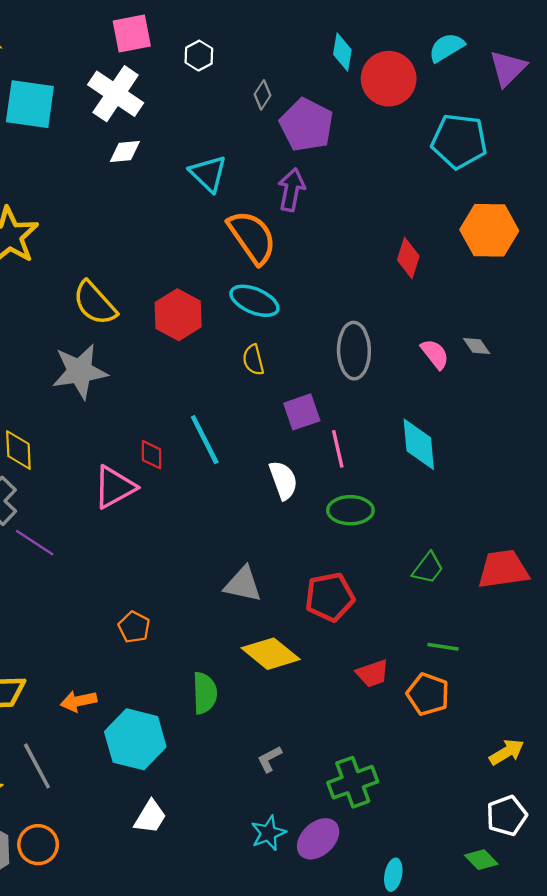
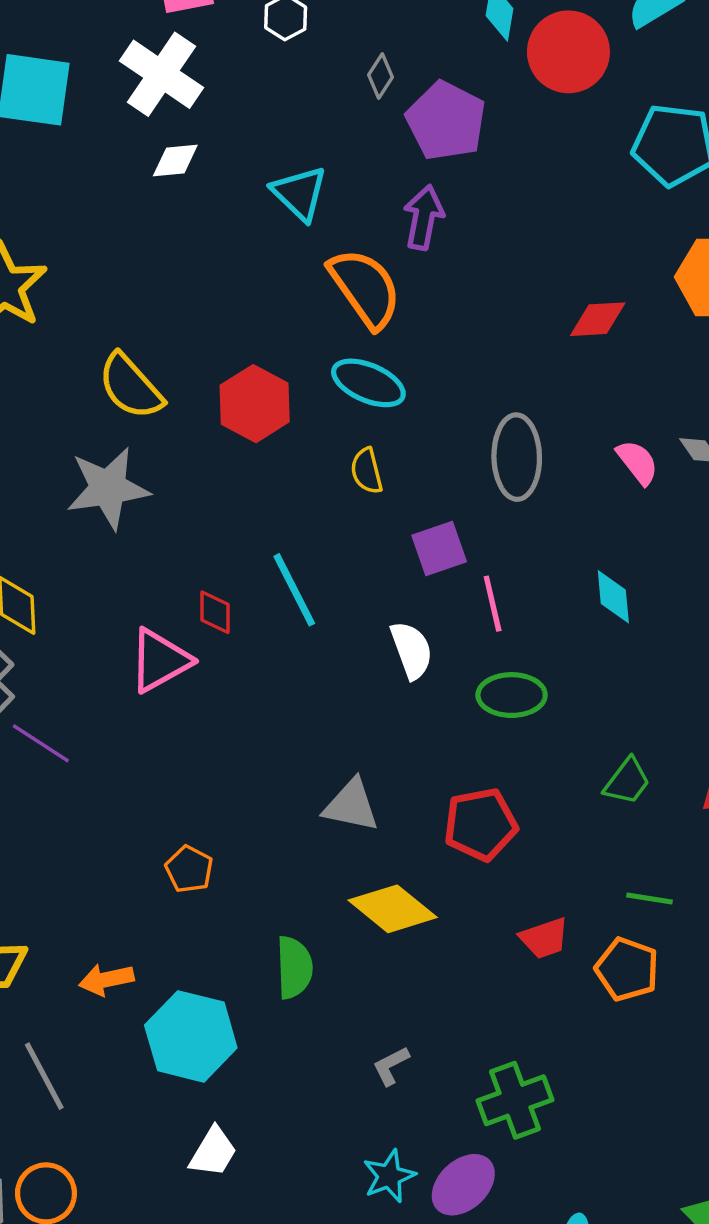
red diamond: (408, 258) -> (598, 319), turned 69
cyan diamond: (419, 444) -> (613, 597), size x0.7

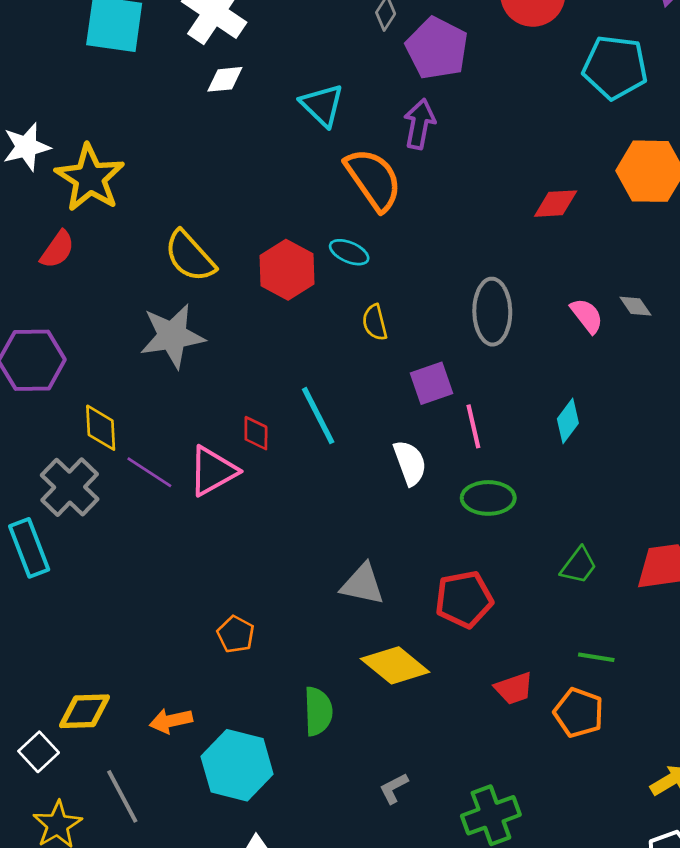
cyan ellipse: (368, 383) -> (349, 252), moved, size x0.7
cyan diamond: (613, 597) -> (568, 421), turned 42
purple line: (41, 743) -> (149, 472), moved

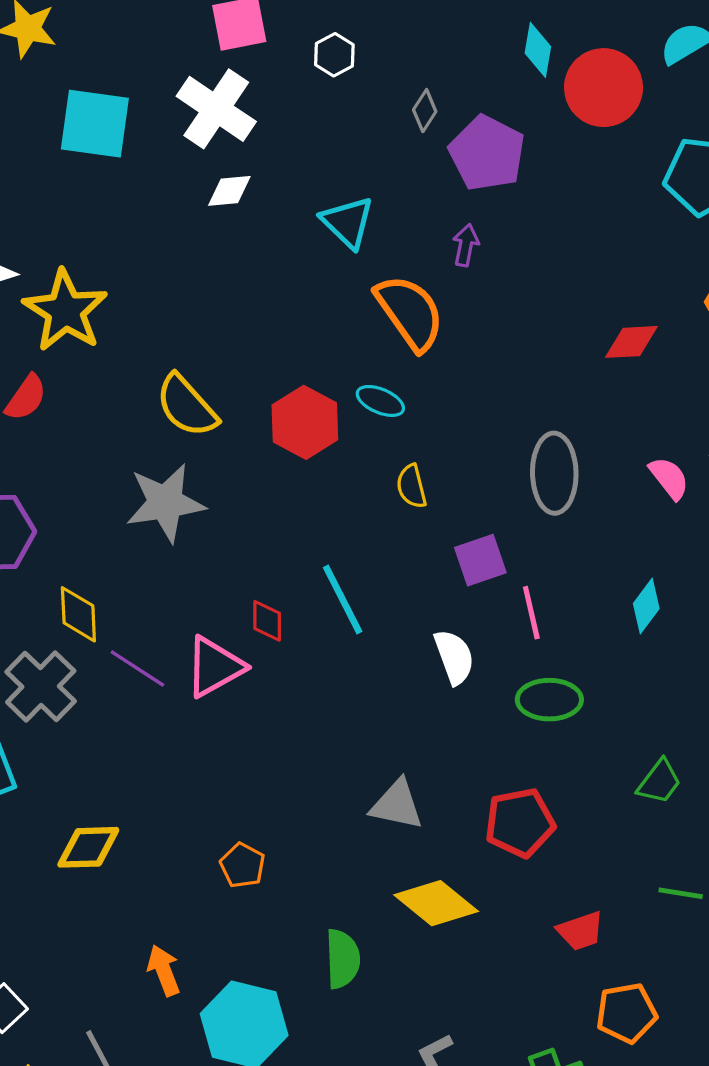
purple arrow: (419, 124) -> (466, 245), size x0.7
yellow diamond: (84, 711) -> (88, 847), moved
orange pentagon: (579, 713) -> (626, 1013), moved, turned -30
orange arrow: (171, 721) -> (164, 970), turned 81

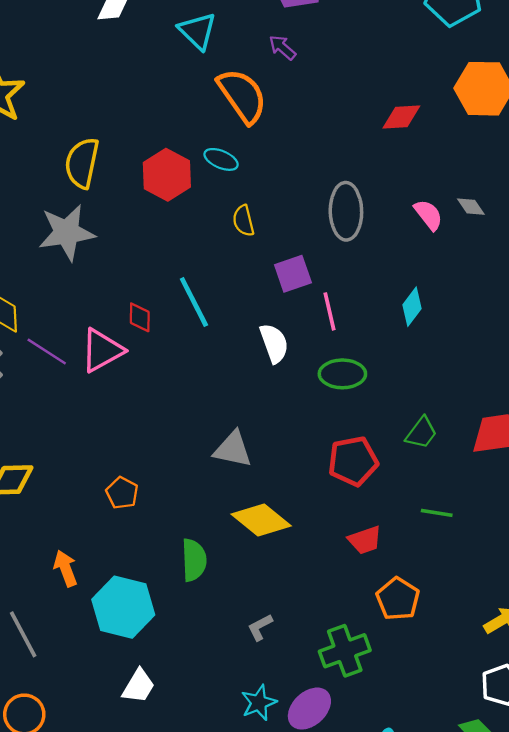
purple arrow: (466, 245) -> (282, 47), turned -60
yellow semicircle: (187, 406) -> (82, 163), turned 54
red pentagon: (520, 823) -> (353, 461), moved
orange pentagon: (626, 1013) -> (398, 599), turned -30

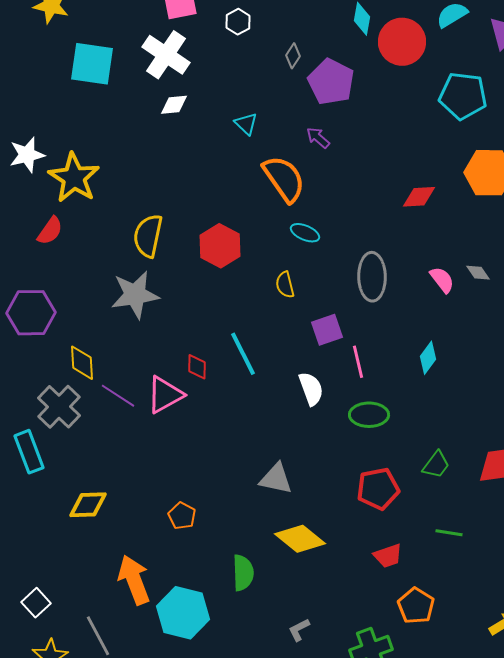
cyan triangle: (197, 31) -> (246, 124), size x0.7
cyan ellipse: (221, 159) -> (305, 233), moved
orange arrow: (66, 568) -> (134, 580), size x1.6

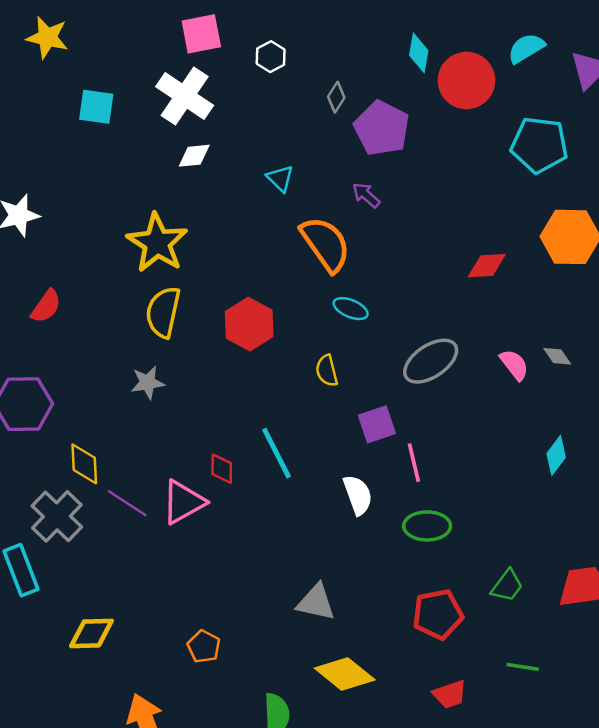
cyan square: (92, 64) -> (96, 107), size x0.7
yellow star: (74, 178) -> (157, 243), moved
gray ellipse: (372, 277) -> (431, 361), turned 57
gray star: (135, 295) -> (148, 383), size x0.6
cyan diamond: (428, 358) -> (556, 455), moved

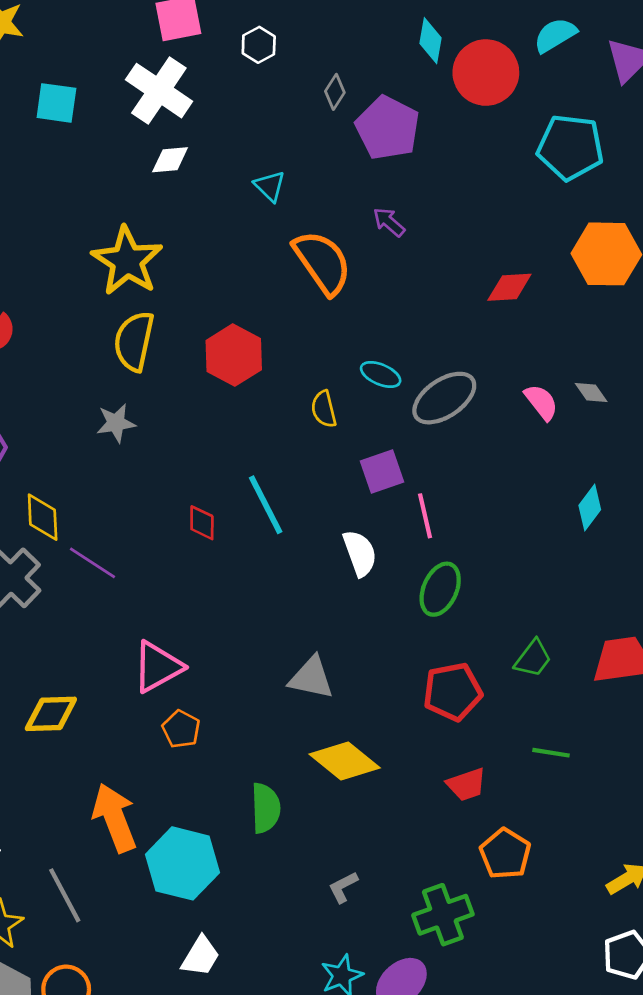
purple arrow: (366, 195) -> (389, 222), moved
cyan ellipse: (351, 309) -> (381, 374), moved
pink triangle: (183, 502) -> (158, 667), moved
green ellipse: (427, 526) -> (440, 589), turned -66

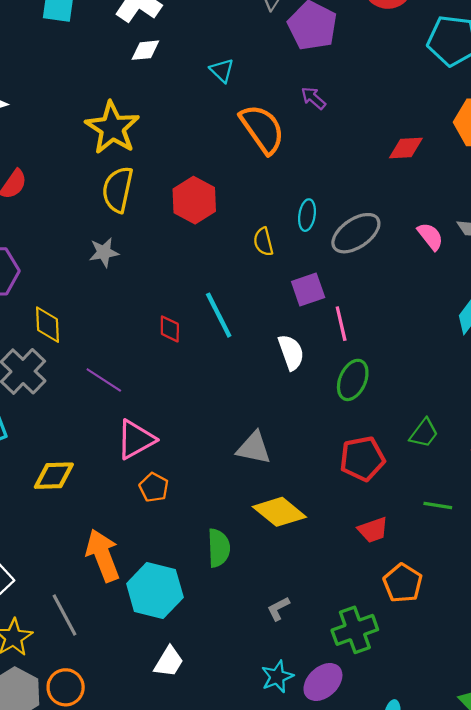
cyan ellipse: (381, 374) -> (307, 215), turned 76
purple line: (92, 563) -> (104, 380), moved

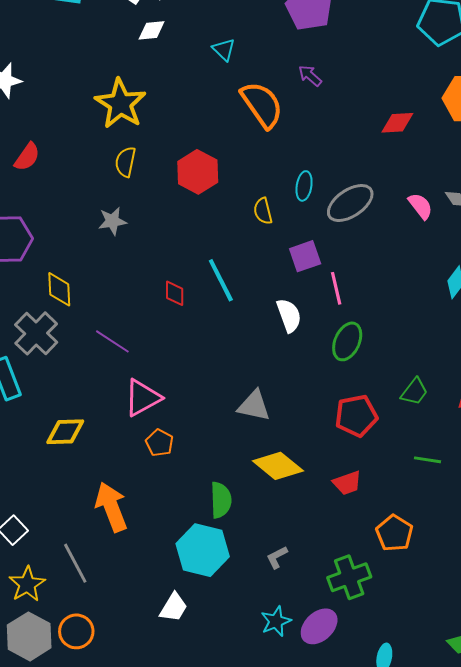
yellow semicircle: (118, 190) -> (125, 162), size x0.7
red trapezoid: (373, 530) -> (347, 483), moved
cyan hexagon: (155, 591) -> (203, 550), moved

